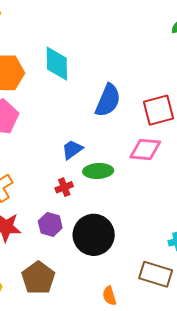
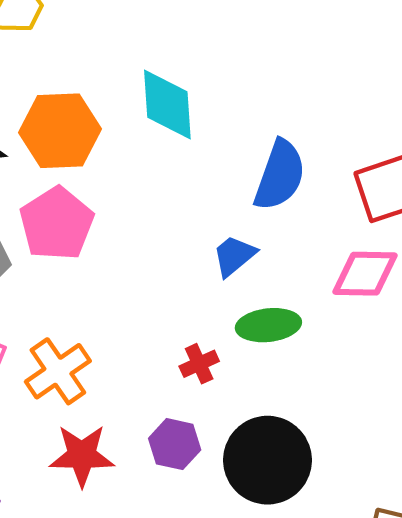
blue trapezoid: (72, 150) -> (234, 256), moved

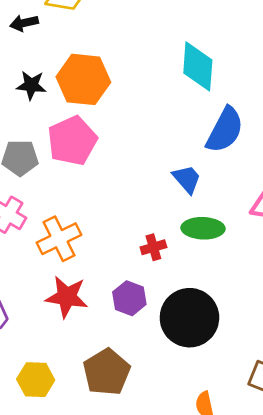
cyan diamond: (167, 104) -> (198, 66), moved
blue trapezoid: (234, 256) -> (187, 179), turned 80

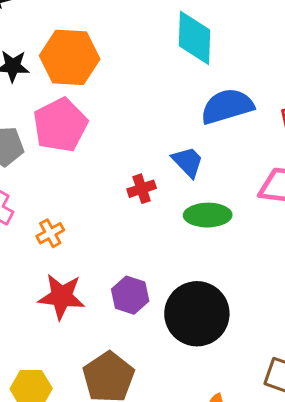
blue semicircle: (225, 130) -> (227, 106), turned -132
orange cross: (59, 239) -> (50, 233), size x0.6
red cross: (153, 247) -> (142, 189), moved

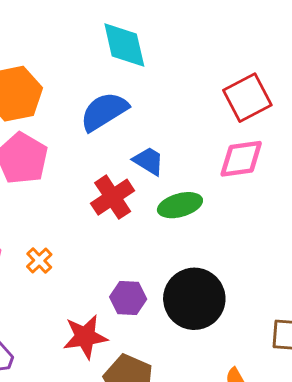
blue semicircle: (227, 106) -> (104, 111), moved
red cross: (142, 189) -> (113, 197), size x1.6
red star: (61, 297) -> (85, 337), moved

